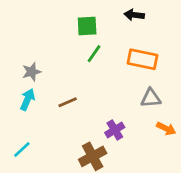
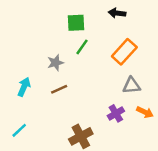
orange rectangle: (142, 59) -> (124, 52), turned -60
gray star: (32, 72) -> (55, 63), moved
purple cross: (115, 130) -> (116, 113), moved

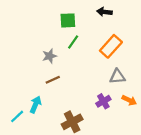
cyan arrow: (24, 87) -> (35, 105), moved

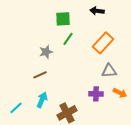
brown line: (53, 80) -> (40, 75), moved
purple cross: (103, 101) -> (96, 94), turned 32
cyan arrow: (35, 105) -> (42, 100), moved

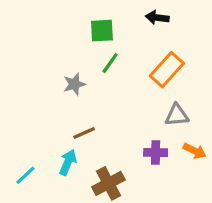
brown line: (40, 75) -> (84, 133), moved

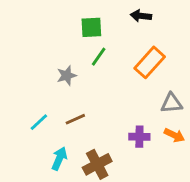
gray triangle: (177, 115) -> (171, 103), moved
cyan arrow: (68, 162) -> (59, 159), moved
cyan line: (26, 175) -> (39, 122), moved

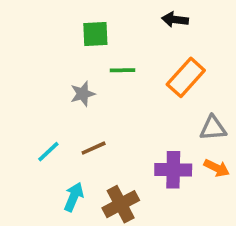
green square: (91, 27) -> (95, 34), moved
green line: (99, 57) -> (123, 70), turned 54
purple cross: (139, 137) -> (173, 170), size x1.4

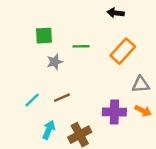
green square: (95, 34) -> (44, 36), moved

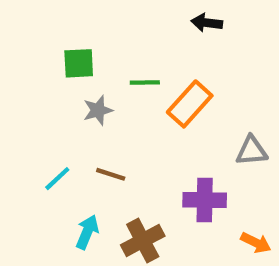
orange rectangle: (123, 51) -> (190, 104), moved
brown line: (62, 98) -> (111, 174), turned 42
orange arrow: (143, 111) -> (256, 243), moved

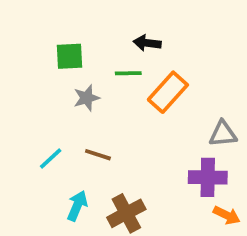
black arrow: (207, 23) -> (147, 43), moved
purple cross: (205, 200) -> (208, 177), moved

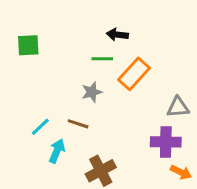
green square: (70, 56) -> (28, 45), moved
gray star: (87, 98) -> (92, 92), moved
cyan arrow: (77, 206) -> (57, 151), moved

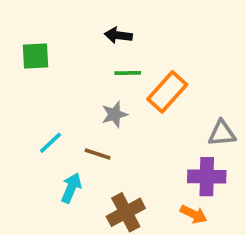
black arrow: (117, 35) -> (118, 35), moved
cyan line: (40, 127) -> (51, 143), moved
orange arrow: (181, 172) -> (194, 214), moved

